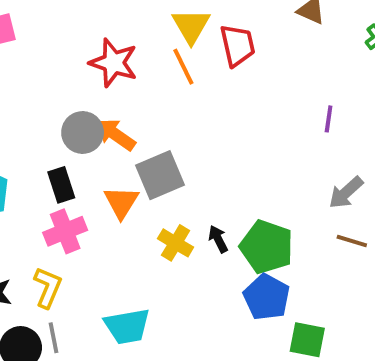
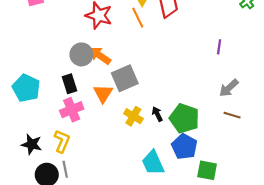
cyan trapezoid: (127, 326) -> (153, 163), moved, turned 76

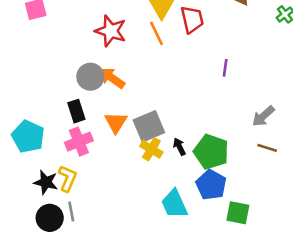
purple line: (219, 47) -> (225, 68), moved
gray square: (125, 78) -> (149, 126), moved
cyan pentagon: (26, 88) -> (28, 136), moved
black star: (32, 144) -> (46, 182), moved

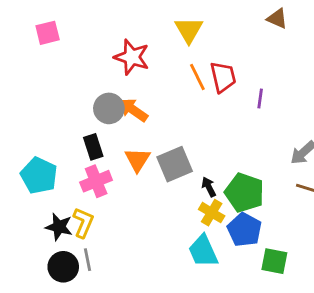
red trapezoid: (192, 19) -> (223, 77), moved
orange line: (156, 33) -> (197, 77), moved
yellow cross: (151, 149) -> (212, 213), moved

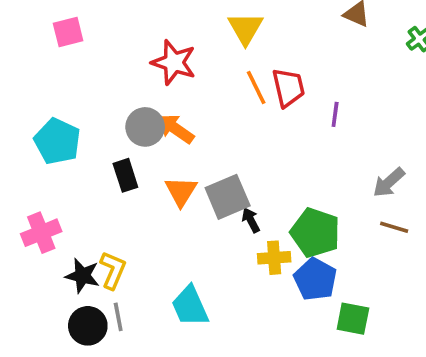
cyan pentagon: (39, 175) -> (57, 141), moved
pink cross: (96, 181) -> (41, 233), moved
black arrow: (209, 187) -> (251, 220), moved
yellow cross: (212, 213) -> (274, 258), turned -35
cyan trapezoid: (203, 251) -> (190, 306), moved

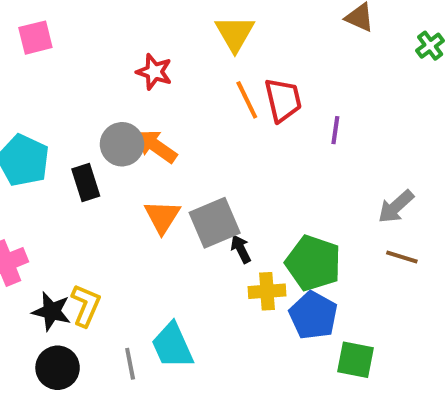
red star: (174, 62) -> (154, 72), size x0.7
black rectangle: (125, 175) -> (86, 183), moved
gray line: (118, 317) -> (130, 364), moved

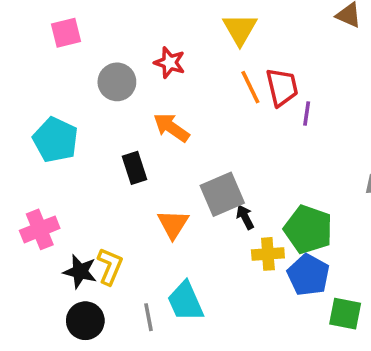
purple line: (335, 130) -> (307, 114), moved
gray circle: (122, 144) -> (117, 82), moved
black rectangle: (86, 183) -> (134, 168), moved
orange triangle: (162, 217) -> (173, 224), moved

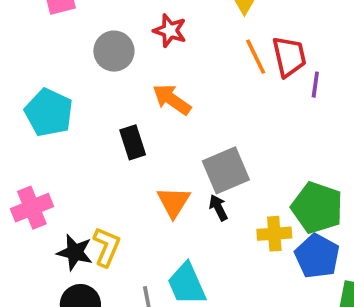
black arrow: (245, 217) -> (218, 208), moved

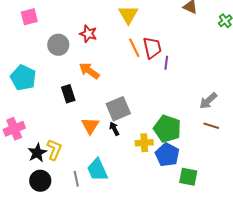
black star: (75, 252) -> (37, 153), turned 30

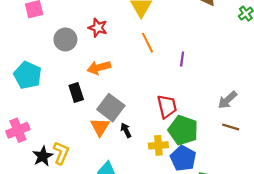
red trapezoid: (152, 48) -> (167, 106), moved
orange arrow: (89, 71) -> (99, 68), turned -50
gray square: (118, 109) -> (111, 108), moved, turned -30

